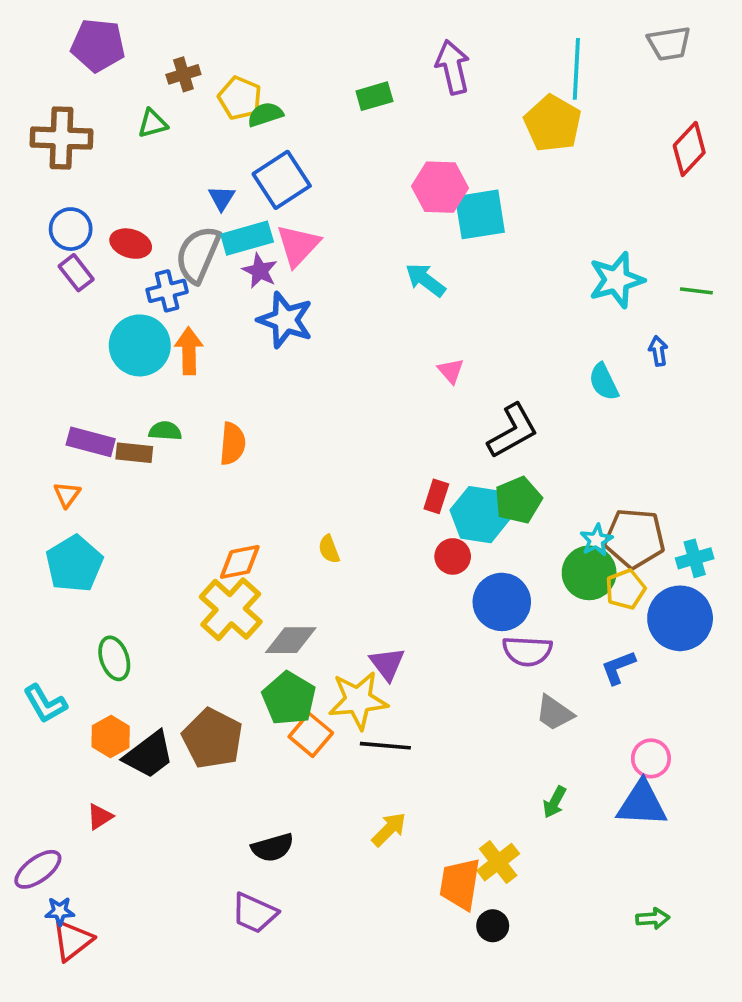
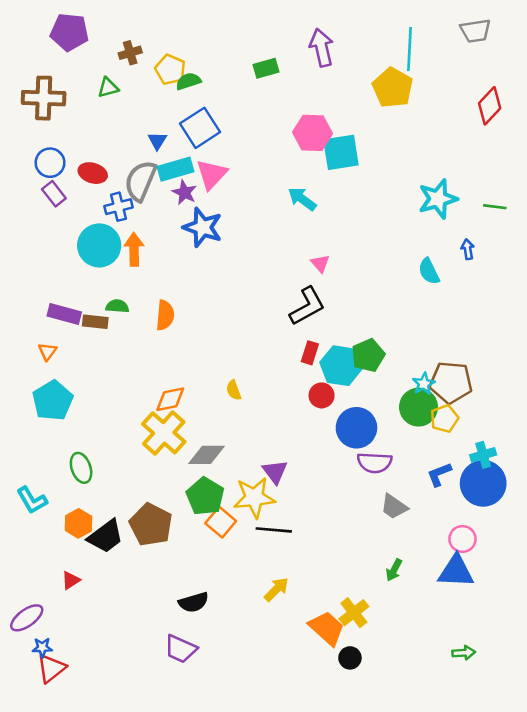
black L-shape: (513, 431) -> (307, 306), moved
cyan cross: (695, 558) -> (483, 455), moved
blue circle: (680, 618) -> (483, 483), moved
orange trapezoid: (460, 884) -> (327, 628), turned 123

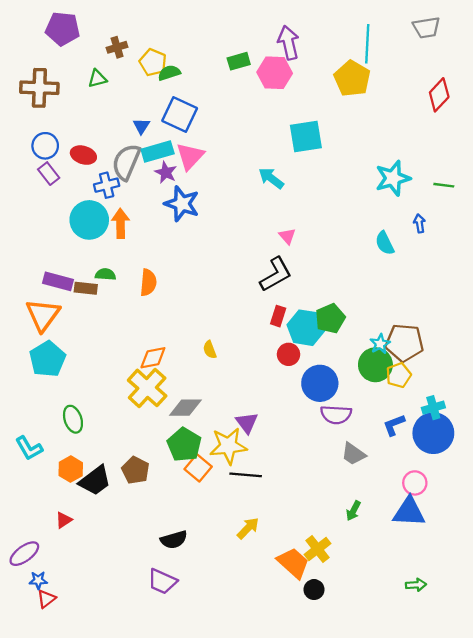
blue square: (200, 128) -> (180, 114), turned -32
pink hexagon: (312, 133) -> (275, 73), moved
orange triangle: (47, 351) -> (43, 315), size x2.0
brown pentagon: (151, 525) -> (136, 470), size x0.7
red triangle: (51, 668) -> (46, 599), size x0.7

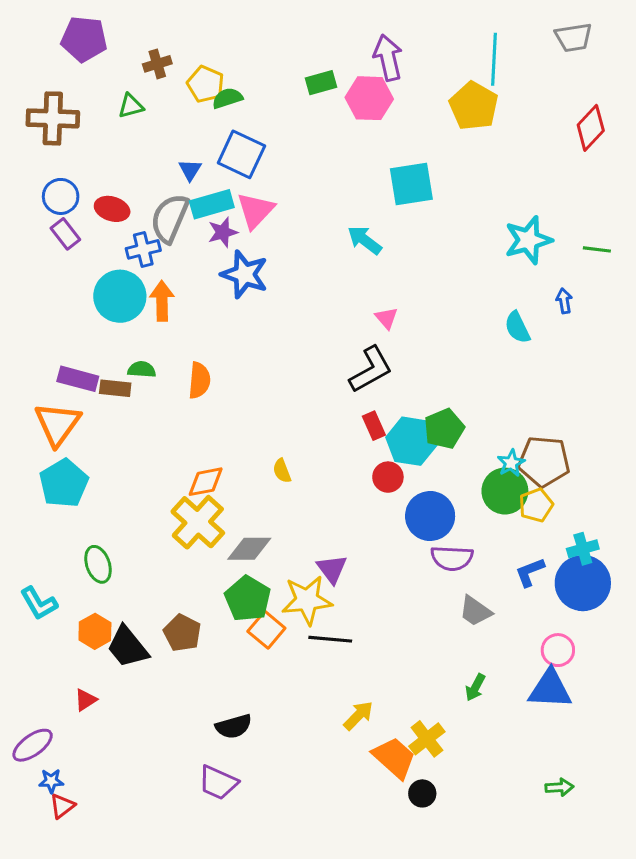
purple star: (166, 172) -> (223, 232), turned 30
red rectangle: (278, 316) -> (374, 426), turned -42
black trapezoid: (95, 481) -> (128, 647), turned 88
yellow arrow: (248, 528) -> (358, 716), moved

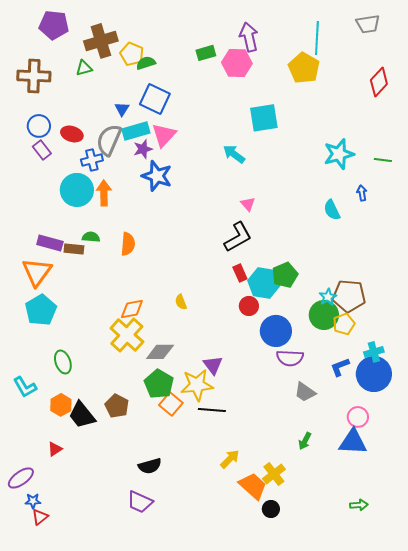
brown cross: (157, 64) -> (101, 41), size x1.8

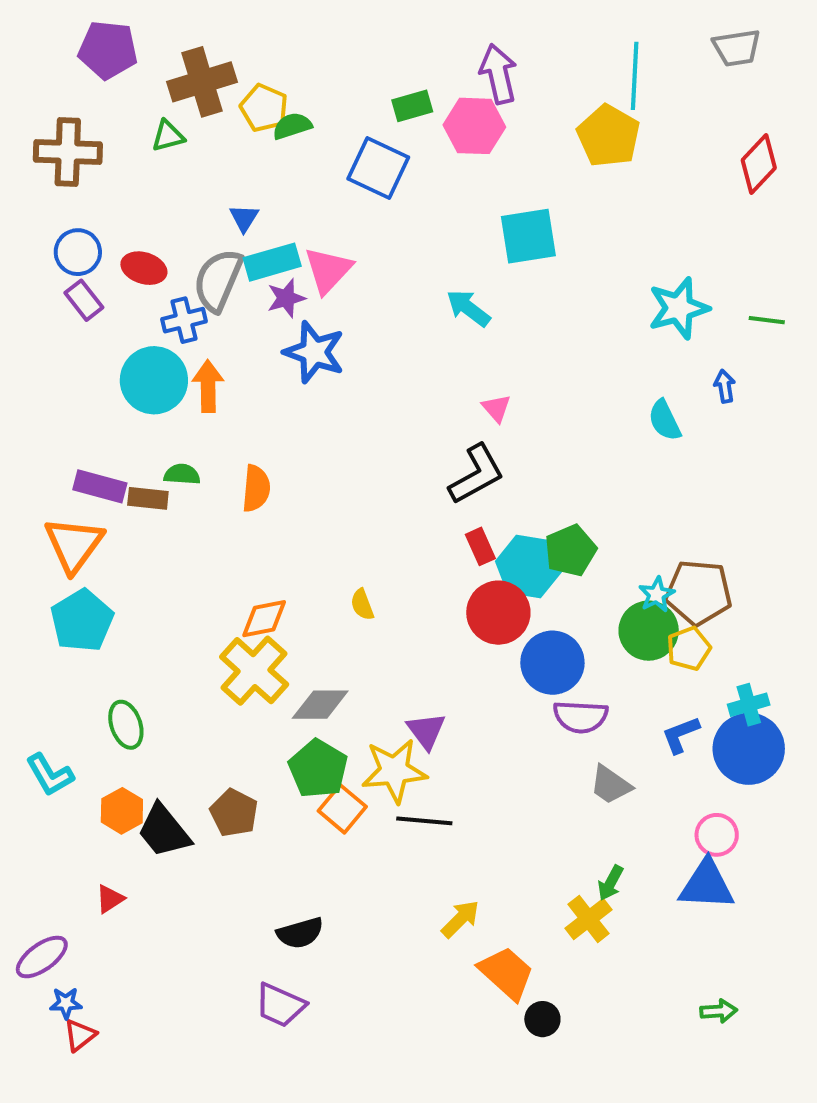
blue square: (155, 99) -> (378, 168), moved
red circle: (249, 306) -> (498, 613), size x1.6
yellow cross: (274, 474) -> (589, 919), moved

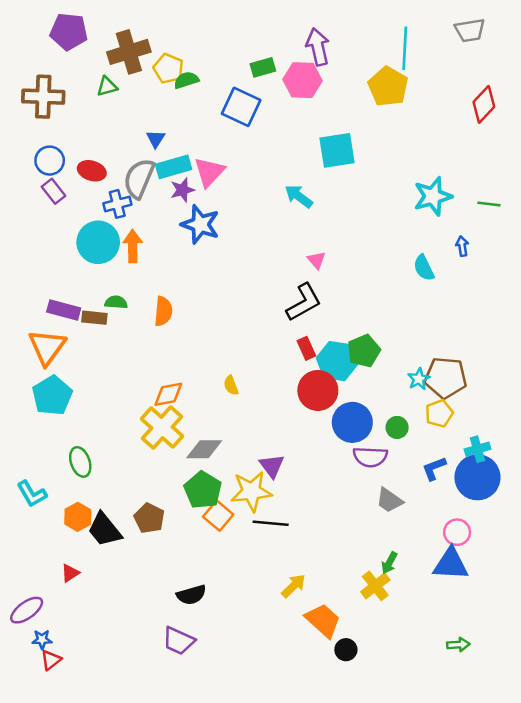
green circle: (649, 631) -> (397, 427), moved, size x0.6

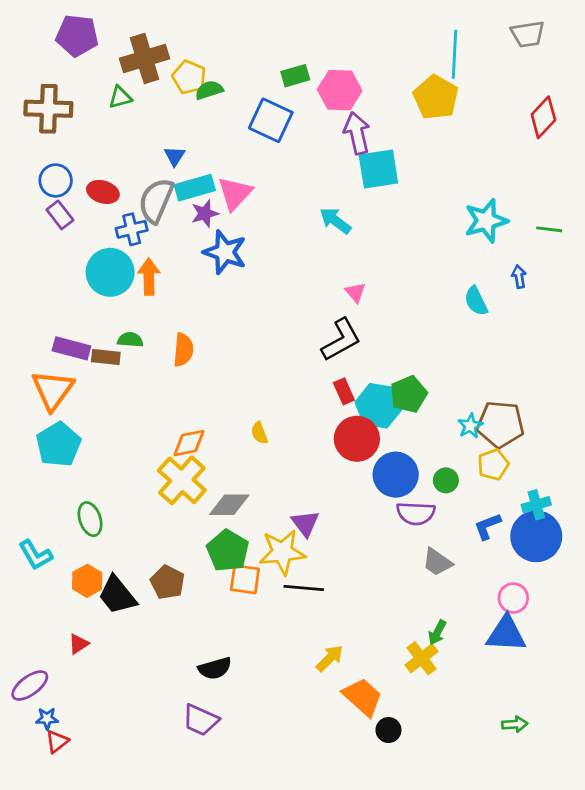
purple arrow: (318, 47) -> (357, 133), moved
orange square: (218, 516) -> (245, 579), turned -32

